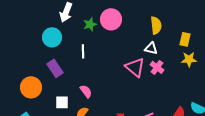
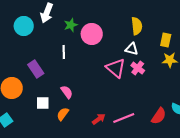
pink circle: (111, 19) -> (92, 34), moved
cyan circle: (52, 37) -> (24, 26), moved

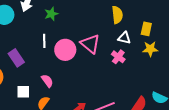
pink circle: (92, 34) -> (65, 50), moved
white triangle: (132, 49) -> (124, 38), moved
pink triangle: (116, 68) -> (90, 44), moved

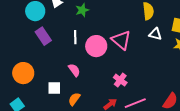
pink cross: (118, 57) -> (120, 80), moved
purple rectangle: (16, 58) -> (43, 36), moved
pink semicircle: (47, 81) -> (74, 70), moved

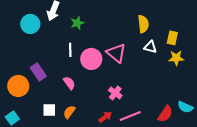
purple rectangle: (43, 36) -> (38, 72), moved
white square: (54, 88) -> (49, 110), moved

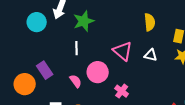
green star: (77, 23) -> (84, 21), size x1.5
white triangle: (150, 47) -> (151, 55), moved
pink circle: (91, 59) -> (98, 72), moved

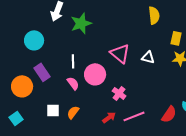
cyan circle: (37, 22) -> (34, 40), moved
yellow semicircle: (150, 22) -> (154, 15), moved
white line: (77, 48) -> (73, 61), moved

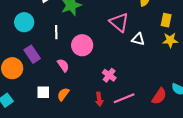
pink triangle: (120, 53) -> (119, 22), moved
white line: (73, 61) -> (56, 32), moved
pink circle: (95, 74) -> (82, 45), moved
red arrow: (109, 117) -> (99, 99), turned 120

